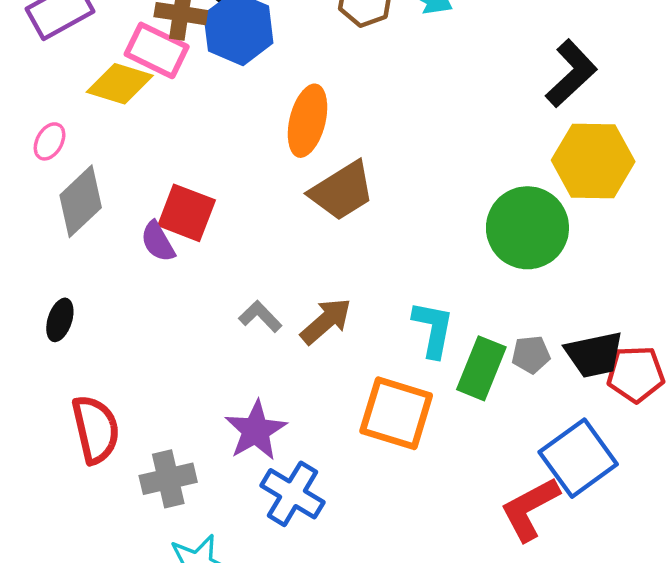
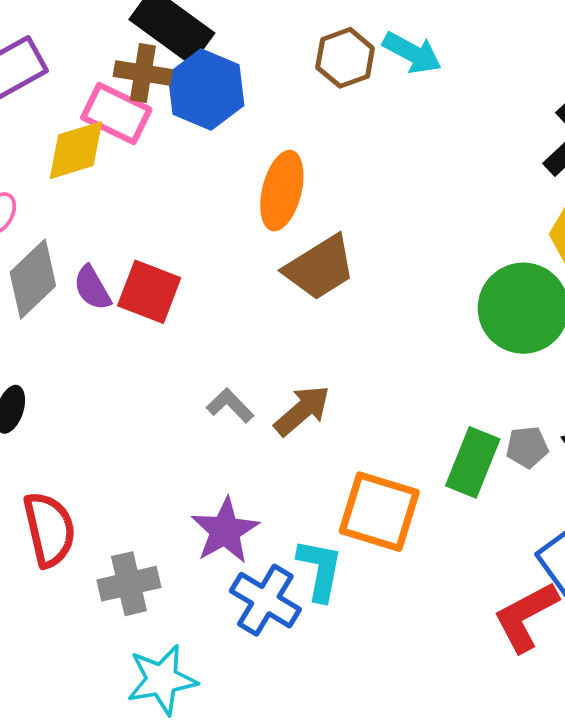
yellow diamond: (120, 84) -> (76, 150), turned -34
purple semicircle: (158, 242) -> (92, 288), moved
cyan L-shape: (433, 329) -> (320, 570), moved

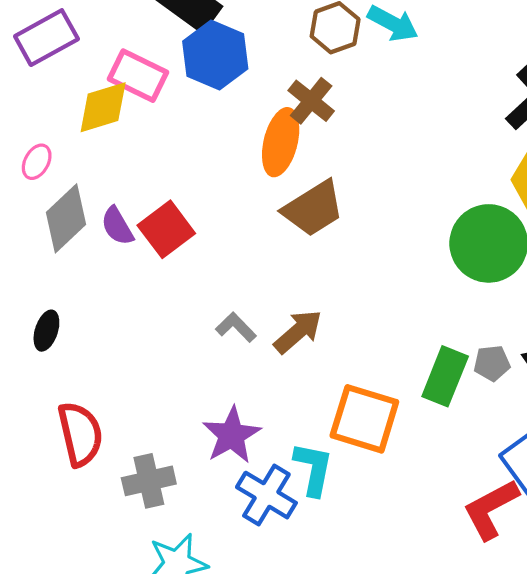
brown cross: (143, 73) -> (311, 101), moved, turned 30
red square: (149, 292) -> (166, 229), turned 32

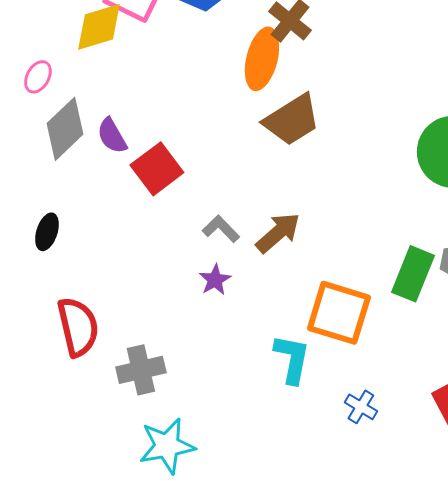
red square: (166, 229) -> (157, 169), moved
purple star: (232, 435) -> (215, 280), moved, size x0.6
blue cross: (266, 495) -> (361, 407), moved, size x0.6

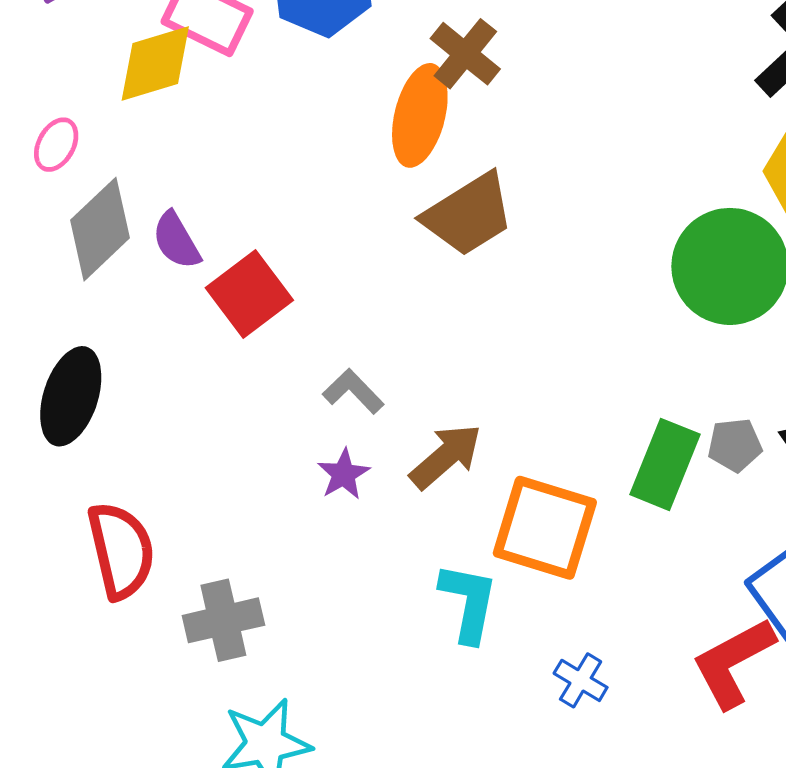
black ellipse: (47, 232) -> (71, 396), size x1.6
brown arrow: (278, 233) -> (446, 456), moved

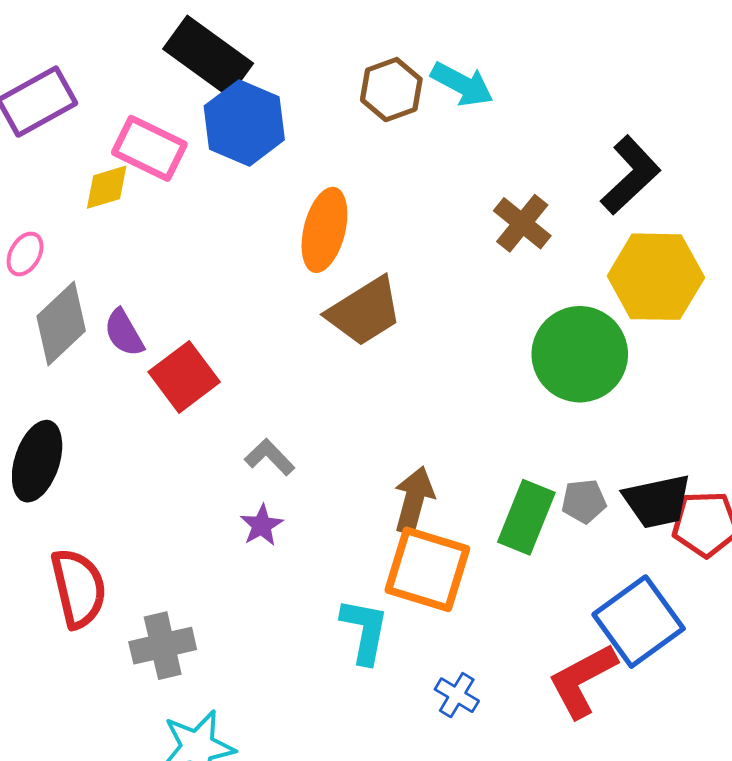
brown cross: (465, 54) -> (522, 223), moved
yellow diamond: (155, 63) -> (107, 187), size x0.7
brown arrow: (446, 456) -> (414, 500), moved, turned -34

